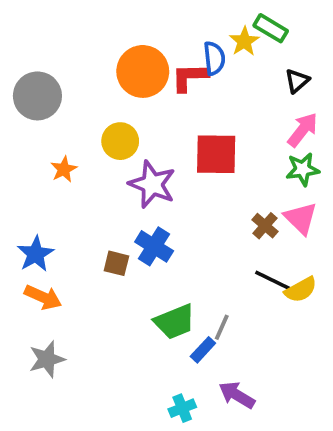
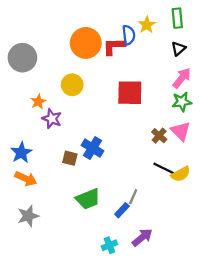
green rectangle: (271, 28) -> (177, 18), moved, turned 54
purple star: (152, 184) -> (52, 119), moved, size x0.7
green trapezoid: (175, 322) -> (88, 199), moved
purple arrow: (237, 395) -> (142, 237), turned 110

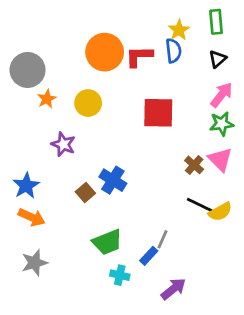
blue semicircle: (129, 35) -> (173, 51), moved
orange star: (38, 102) -> (47, 99), moved
brown square: (70, 158) -> (85, 192), turned 35
cyan cross: (109, 245) -> (120, 275), moved, turned 35

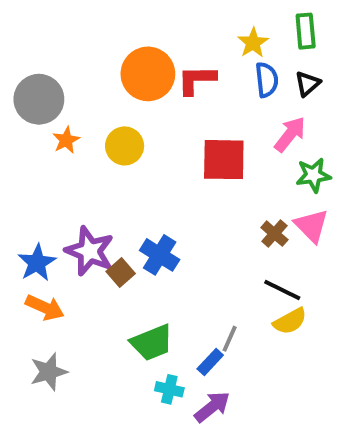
blue semicircle: (173, 51) -> (267, 80), moved
pink arrow: (222, 95) -> (290, 134), moved
purple star: (63, 144) -> (90, 251), moved, size x1.4
yellow semicircle: (220, 212) -> (290, 321), moved
purple arrow: (173, 289) -> (212, 407), moved

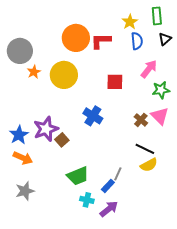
black triangle: (308, 84) -> (165, 39), moved
yellow circle: (125, 146) -> (64, 75), size x1.4
red square: (224, 160) -> (115, 82), size x0.7
purple star: (90, 251) -> (46, 129), turned 30
blue cross: (160, 255) -> (93, 116), moved

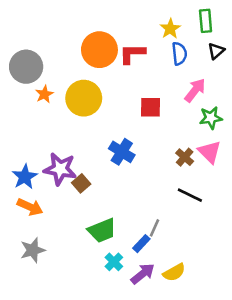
purple star: (46, 129) -> (60, 169), turned 30
yellow semicircle: (149, 165) -> (174, 272), moved
cyan cross: (87, 200) -> (114, 262), turned 32

